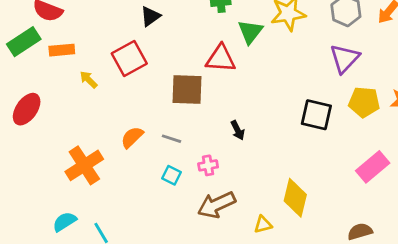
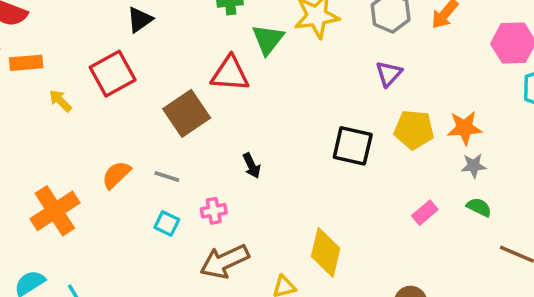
purple triangle: (344, 58) -> (389, 74), size x0.7
brown square: (187, 89) -> (187, 113), turned -36
pink rectangle: (373, 167) -> (425, 213), size x0.6

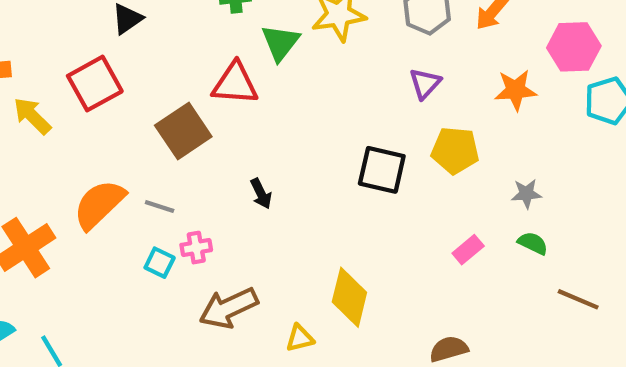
yellow arrow: (60, 101) -> (32, 116), size x1.4
orange star: (465, 128) -> (516, 90), moved
orange semicircle: (116, 175) -> (99, 204), size x1.5
pink cross: (214, 211) -> (196, 248), moved

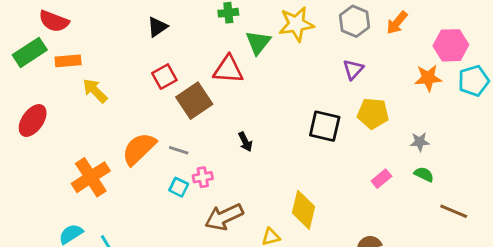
red square: (95, 84) -> (164, 77), moved, size x0.7
orange star: (516, 90) -> (428, 78), moved

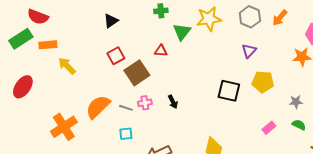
red triangle: (228, 69) -> (161, 51), size x0.6
pink cross: (203, 177) -> (145, 103), moved
cyan square: (179, 187) -> (126, 134), turned -32

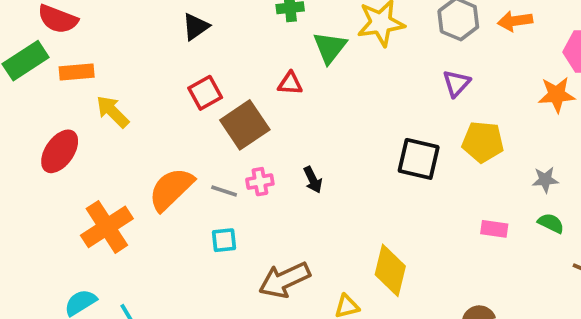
orange arrow: (280, 18) -> (515, 21), turned 42
red ellipse: (23, 87) -> (60, 151), moved
pink rectangle: (269, 128) -> (494, 229), turned 48

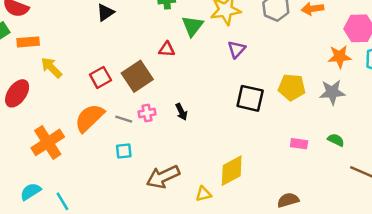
purple triangle: (456, 83) -> (237, 49), moved
red square: (205, 93) -> (100, 77), moved
gray star: (545, 180) -> (332, 92), moved, size x1.5
yellow diamond: (390, 270) -> (232, 171), turned 48

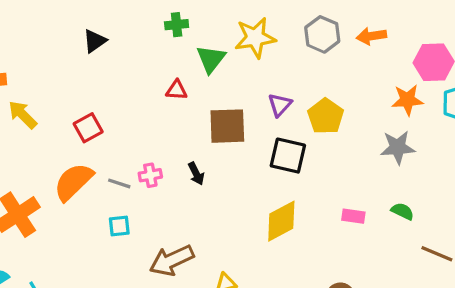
purple triangle: (237, 49) -> (280, 105), moved
brown square: (137, 76) -> (227, 126), moved, turned 32
yellow pentagon: (292, 87) -> (326, 116), moved, turned 30
yellow diamond: (232, 171) -> (281, 221), moved

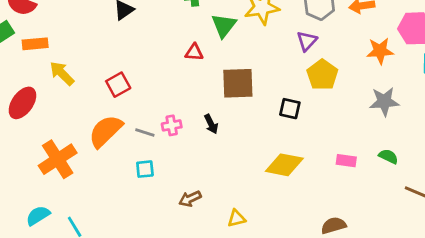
orange star: (407, 100) -> (380, 51), moved
purple triangle: (280, 105) -> (307, 41), moved
black square: (288, 156) -> (290, 109), size x0.7
yellow diamond: (281, 221) -> (284, 165), turned 39
brown arrow: (172, 260) -> (190, 199), size x0.6

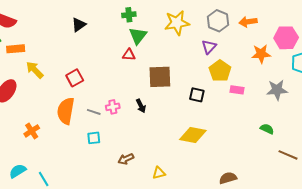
green triangle: (224, 26) -> (138, 36), moved
gray star: (384, 102) -> (277, 90), moved
orange semicircle: (106, 131) -> (66, 111), turned -36
orange cross: (58, 159) -> (32, 131), size x0.6
pink rectangle: (346, 161) -> (237, 90), moved

